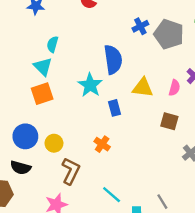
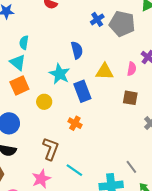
blue semicircle: (113, 60) -> (77, 50), size x0.7
blue rectangle: (114, 108) -> (82, 91), size x1.5
yellow circle: (54, 143) -> (44, 102), moved
cyan line: (112, 195) -> (74, 170), moved

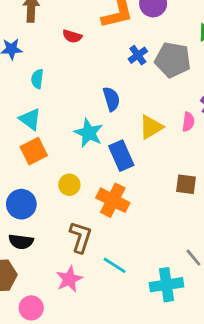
cyan semicircle: (24, 43) -> (37, 79), moved
yellow triangle: (105, 72) -> (151, 127), turned -30
brown square: (130, 98) -> (186, 184), moved
yellow circle: (44, 102) -> (69, 185), moved
orange cross: (75, 123) -> (113, 200), size x1.6

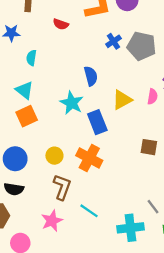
yellow circle: (69, 185) -> (54, 156), moved

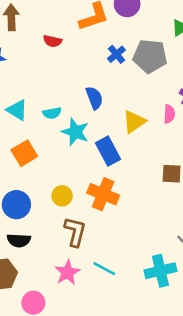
cyan semicircle: (31, 58) -> (52, 113), moved, turned -104
cyan triangle: (24, 90) -> (17, 110), moved
cyan line: (89, 211) -> (104, 269), moved

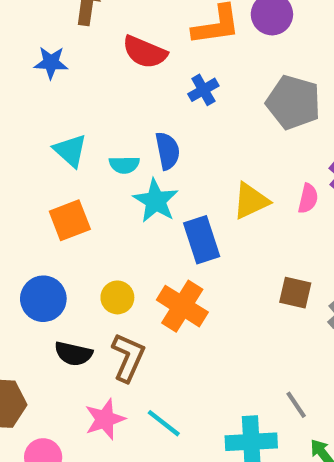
red semicircle: (52, 41) -> (145, 52), size x1.5
blue cross: (116, 54) -> (203, 90), moved
blue semicircle: (94, 98) -> (168, 151), moved
black semicircle: (19, 240) -> (73, 354), moved

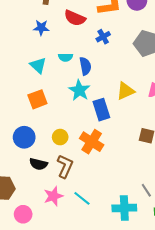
blue star: (51, 63) -> (41, 28), moved
cyan semicircle: (124, 165) -> (66, 57), moved

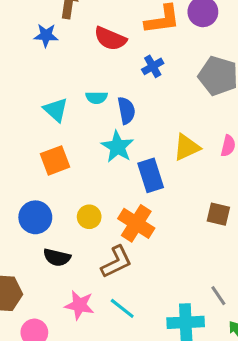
blue star: (41, 28) -> (46, 35), moved
brown L-shape: (65, 166) -> (116, 262), moved, turned 40
pink star: (53, 196) -> (79, 305), turned 30

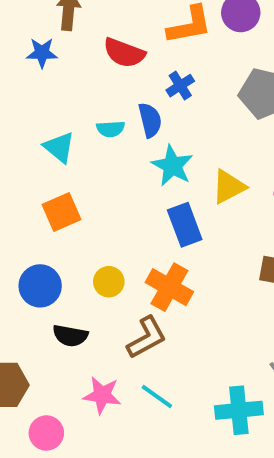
blue semicircle: (126, 110) -> (150, 120), moved
cyan star: (117, 147) -> (172, 166), moved

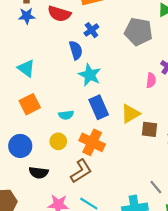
blue star: (42, 53) -> (27, 16), moved
cyan semicircle: (111, 129) -> (66, 115), moved
yellow triangle: (229, 187) -> (130, 114), moved

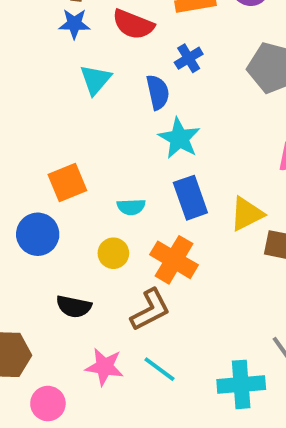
cyan triangle: (26, 68) -> (95, 80), moved, turned 30
blue circle: (20, 146) -> (38, 234), moved

